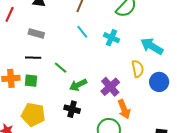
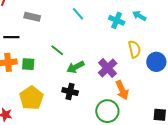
cyan cross: (111, 38) -> (117, 20), moved
cyan arrow: (152, 46) -> (139, 16), moved, size x0.6
black line: (33, 58) -> (11, 37), moved
yellow pentagon: (33, 115) -> (31, 98), turned 30

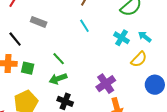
black line: (11, 37) -> (15, 39), turned 42
yellow semicircle: (134, 49) -> (139, 59), moved, turned 48
green arrow: (75, 67) -> (58, 79), moved

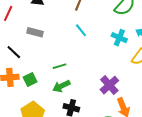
green line: (59, 59) -> (59, 66), turned -56
green square: (28, 68) -> (30, 80), turned -32

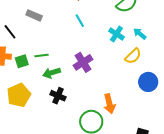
green line: (59, 66) -> (42, 56), moved
purple cross: (109, 85) -> (83, 62), moved

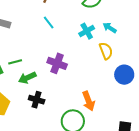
cyan cross: (116, 34) -> (87, 31), turned 35
yellow semicircle: (133, 56) -> (106, 51), turned -60
purple cross: (83, 62) -> (57, 63), turned -30

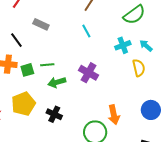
blue circle: (124, 75) -> (151, 110), moved
black cross: (37, 100) -> (54, 114), moved

